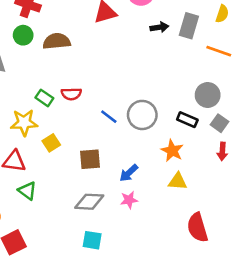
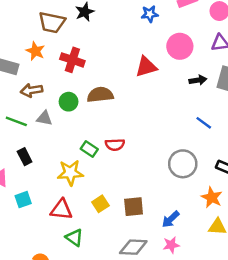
green circle: (23, 35) -> (69, 102), moved
blue line: (109, 117) -> (204, 123), moved
yellow square: (51, 143) -> (100, 204), moved

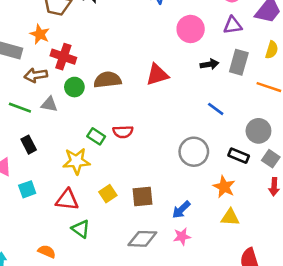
red cross: (72, 60) -> (63, 57), moved
red triangle: (146, 67) -> (157, 75), moved

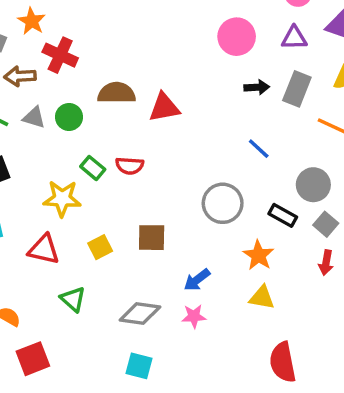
red triangle: (157, 75) -> (164, 107), moved
green circle: (74, 87) -> (69, 117), moved
brown square: (143, 197) -> (152, 238), moved
green triangle: (81, 229) -> (73, 299), moved

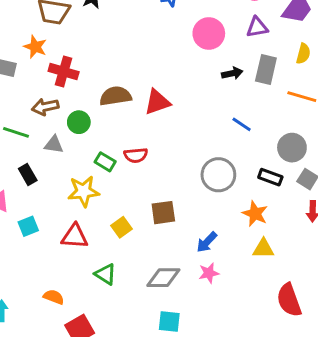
brown arrow: (20, 76) -> (45, 107), moved
gray triangle: (34, 118) -> (54, 145), moved

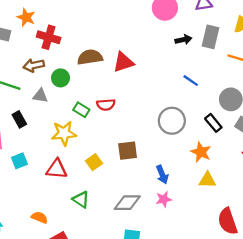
black rectangle: (270, 177) -> (213, 123), turned 30
blue arrow: (207, 242) -> (162, 174), turned -66

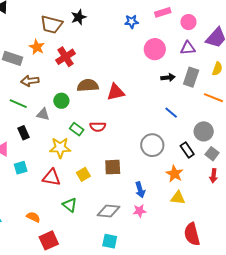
red cross: (49, 37) -> (66, 57), moved, turned 36
brown arrow: (34, 65) -> (30, 81), moved

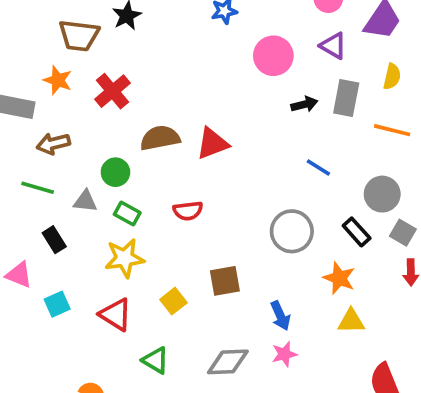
purple triangle: (188, 48) -> (333, 46), turned 42
green rectangle: (77, 129) -> (127, 213), moved
red triangle: (51, 177) -> (116, 315), turned 30

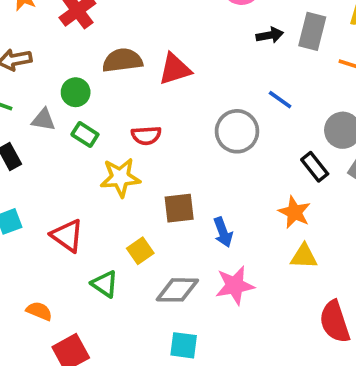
gray circle: (292, 231) -> (237, 131), moved
yellow star: (125, 258) -> (120, 177), moved
yellow square: (173, 301) -> (140, 251), moved
blue arrow: (280, 316) -> (223, 232), moved
pink star: (284, 354) -> (235, 285), size x1.5

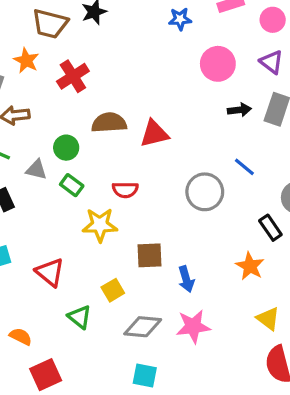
yellow triangle: (304, 256) -> (268, 319), moved, turned 30

